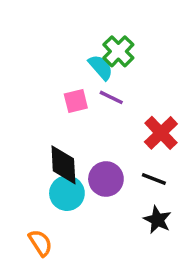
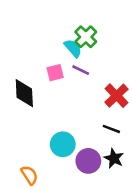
black diamond: (63, 165) -> (24, 93), moved
purple circle: (106, 179) -> (88, 161), moved
cyan circle: (67, 193) -> (63, 144), moved

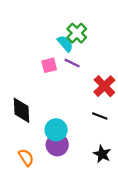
black diamond: (24, 93) -> (22, 110), moved
black star: (114, 158) -> (102, 154), moved
purple circle: (88, 161) -> (57, 145), moved

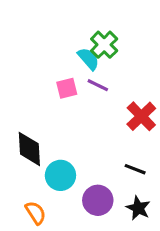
black line: (100, 116) -> (135, 169), moved
cyan circle: (56, 130) -> (60, 175), moved
purple circle: (57, 145) -> (98, 200), moved

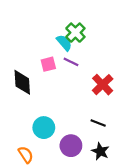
black diamond: (29, 149) -> (22, 82), moved

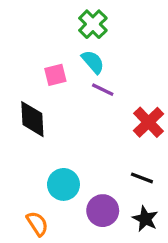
green cross: (75, 33) -> (93, 24), moved
pink square: (48, 64) -> (55, 75), moved

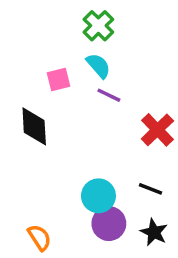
cyan circle: (63, 184) -> (98, 196), moved

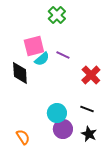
cyan semicircle: (98, 66) -> (42, 59), moved, turned 91
pink square: (59, 80) -> (34, 46), size x1.5

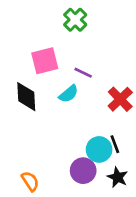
cyan semicircle: (42, 59) -> (69, 94), moved
black line: (87, 109) -> (115, 144), turned 48
cyan circle: (57, 113) -> (99, 149), moved

